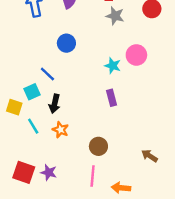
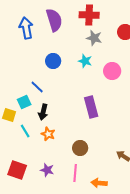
cyan star: (113, 66) -> (85, 61), moved
purple rectangle: (112, 98) -> (91, 107), size x1.5
purple star: (49, 172) -> (47, 170), moved

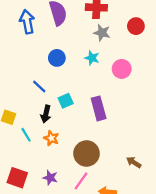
cyan square: (24, 102) -> (66, 101), moved
brown circle: (80, 148) -> (87, 154), size x1.5
pink line: (75, 173) -> (81, 181), turned 30

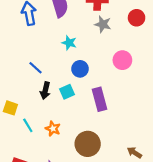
blue circle: (57, 58) -> (80, 69), moved
cyan star: (92, 58) -> (69, 43), moved
blue line: (39, 86) -> (35, 68), moved
black arrow: (46, 114) -> (45, 91), moved

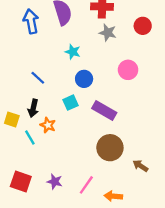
black arrow: (45, 91) -> (33, 108), moved
purple rectangle: (100, 99) -> (104, 110), turned -45
orange star: (53, 129) -> (48, 125), moved
brown circle: (88, 144) -> (110, 148), moved

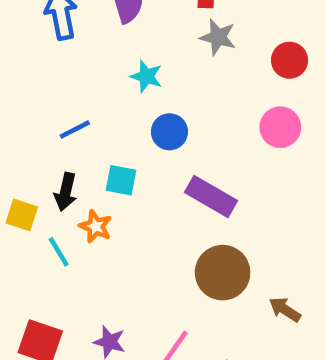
red circle: (143, 26) -> (290, 60), moved
pink circle: (128, 70) -> (280, 127), moved
blue line: (38, 78) -> (75, 129), turned -70
cyan square: (70, 103) -> (121, 180), moved, turned 35

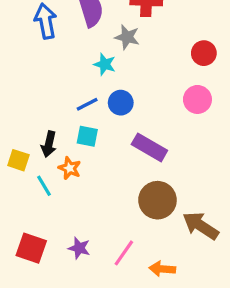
gray star: (218, 37) -> (127, 37), moved
blue line: (75, 129) -> (87, 104), moved
brown arrow: (285, 310) -> (201, 226), size x1.6

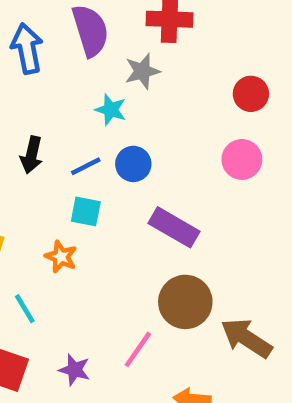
gray star: (127, 37) -> (142, 71), turned -30
black arrow: (49, 144) -> (32, 155), moved
cyan line: (44, 186) -> (25, 309), moved
pink line: (124, 253) -> (138, 349), moved

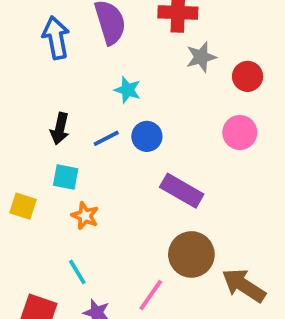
gray star: (142, 71) -> (201, 57), moved
cyan square: (86, 211) -> (66, 177), moved
cyan line: (25, 309) -> (77, 272), moved

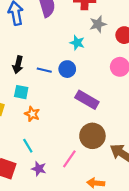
cyan star: (128, 90) -> (77, 43), moved
blue line: (106, 138) -> (44, 70), turned 40

